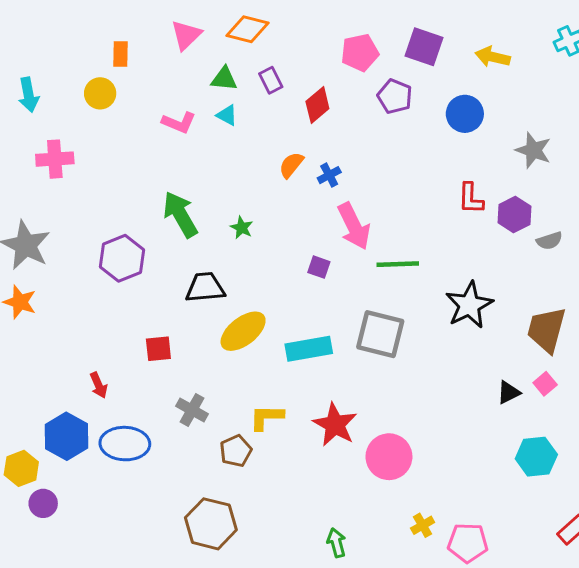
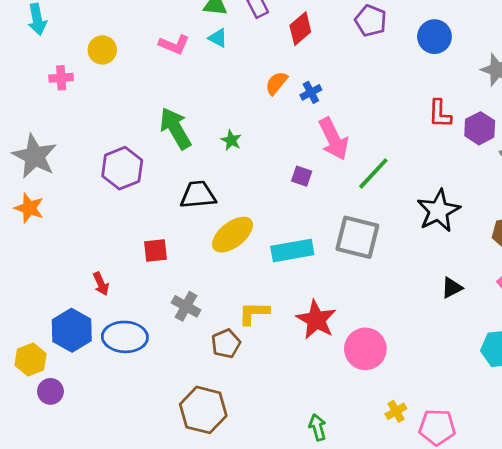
yellow circle: (100, 93) -> (102, 50), moved
pink cross: (55, 159) -> (61, 78), size x0.7
green line: (398, 264) -> (373, 173), turned -45
black triangle: (509, 392) -> (452, 288), moved

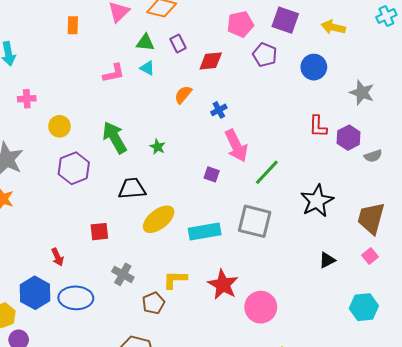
red diamond: (300, 29) -> (211, 61), turned 35
pink L-shape: (174, 45) -> (114, 73), turned -35
yellow circle: (102, 50) -> (59, 126), moved
orange semicircle: (276, 83) -> (183, 95), moved

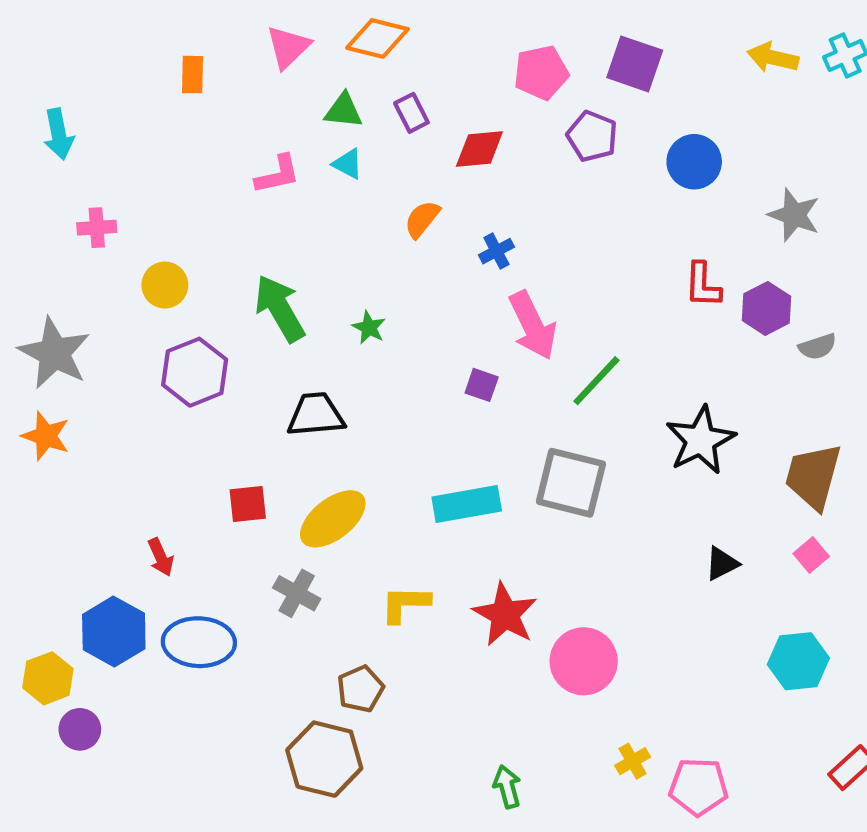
yellow arrow: (333, 27) -> (773, 58), moved
yellow ellipse: (159, 219) -> (333, 519), moved
brown pentagon: (153, 303) -> (360, 689), moved

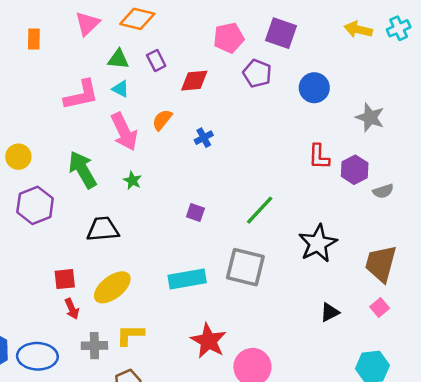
pink L-shape: (278, 174) -> (81, 95), size x1.4
pink arrow: (533, 325) -> (124, 132), moved
red arrow: (161, 557) -> (72, 309), moved
gray cross: (297, 593) -> (94, 346), moved, turned -30
yellow L-shape: (405, 604) -> (130, 335), moved

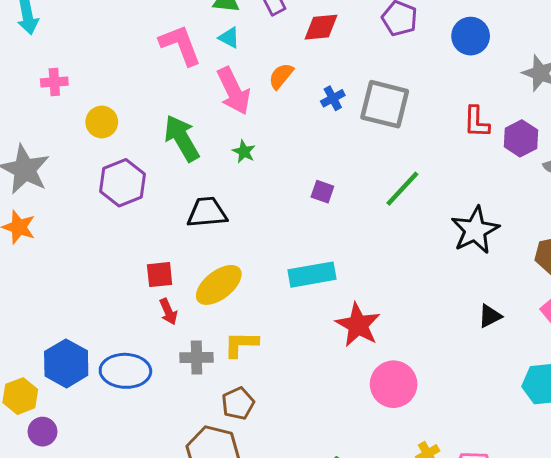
pink L-shape: (81, 95) -> (180, 45), turned -99
gray square: (245, 267) -> (385, 104), moved
red star: (209, 341) -> (358, 325), moved

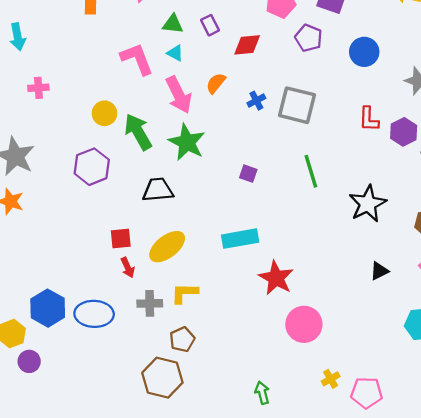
yellow circle: (102, 122) -> (104, 113), moved
green star: (244, 152) -> (187, 142), size x2.0
green line: (402, 189) -> (311, 171), turned -60

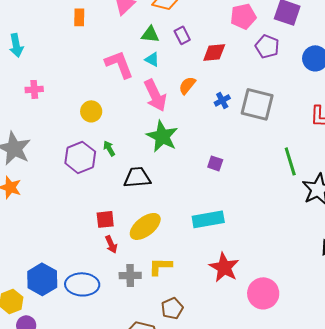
green arrow: (138, 132) -> (109, 148), moved, size x0.5
green line: (311, 171) -> (290, 161), moved
red star: (276, 278) -> (224, 267), moved
brown pentagon: (182, 339) -> (172, 308), moved

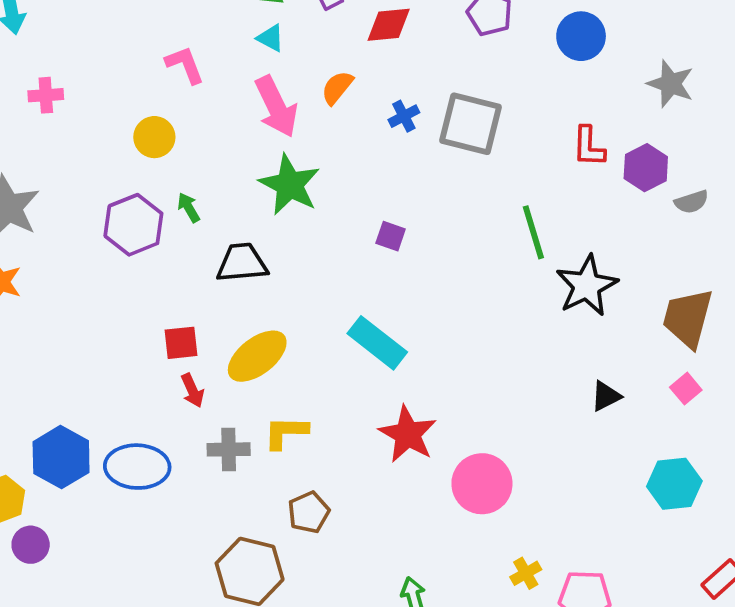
pink L-shape: (119, 64) -> (185, 65), moved, size x0.7
cyan rectangle: (208, 219) -> (377, 343), turned 48

